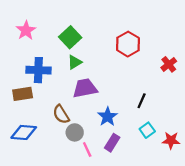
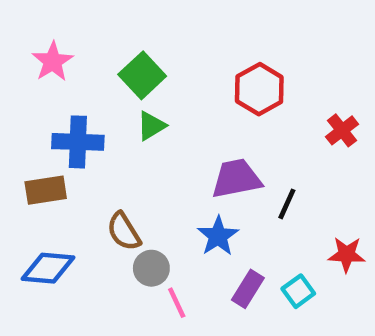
purple trapezoid: (85, 88) -> (236, 179), moved
cyan square: (147, 130) -> (298, 291), moved
red star: (171, 140) -> (347, 254), moved
purple rectangle: (112, 143) -> (248, 289), moved

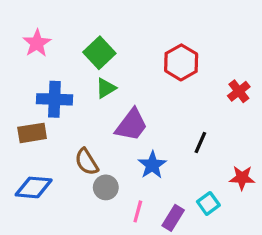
purple trapezoid: (236, 179) -> (131, 125), moved, turned 138
purple rectangle: (248, 289) -> (173, 218), moved
pink line: (177, 303) -> (138, 211), moved, turned 40

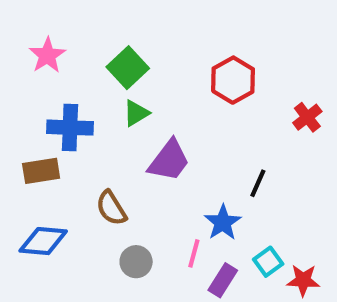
blue star: (152, 165) -> (223, 222), moved
red star: (242, 178) -> (303, 280), moved
gray circle: (106, 187) -> (136, 262), moved
pink line: (138, 211) -> (194, 253), moved

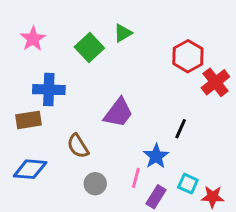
red hexagon: (233, 80) -> (188, 56), moved
green triangle: (136, 113) -> (123, 33), moved
red cross: (307, 117) -> (215, 82), size x1.4
cyan square: (268, 262) -> (188, 184), turned -30

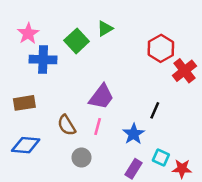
blue cross: (49, 90) -> (43, 60), moved
pink line: (136, 178) -> (98, 127), moved

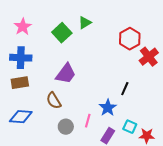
blue cross: (43, 60) -> (21, 58), moved
purple trapezoid: (101, 97) -> (66, 74), moved
pink line: (98, 127) -> (88, 121), moved

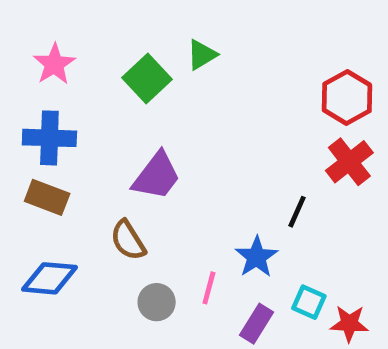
red hexagon: (130, 39) -> (347, 97), moved
red cross: (149, 57) -> (349, 162), moved
brown rectangle: (20, 83) -> (47, 197), turned 30

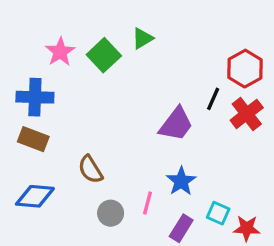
pink star: (54, 64) -> (60, 52), moved
purple trapezoid: (157, 176) -> (176, 124), moved
black line: (297, 212) -> (213, 99), moved

